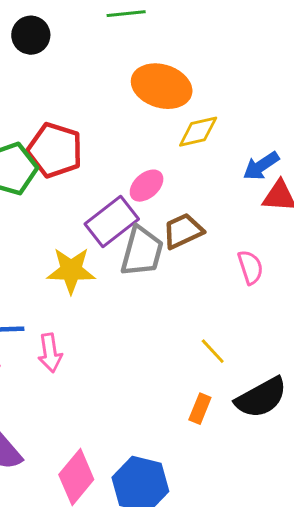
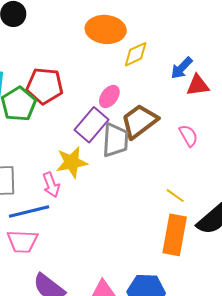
brown trapezoid: (183, 231) -> (139, 121), size x1.4
pink arrow: (50, 353) -> (51, 185), moved
orange rectangle: (200, 409) -> (175, 235), size x2.0

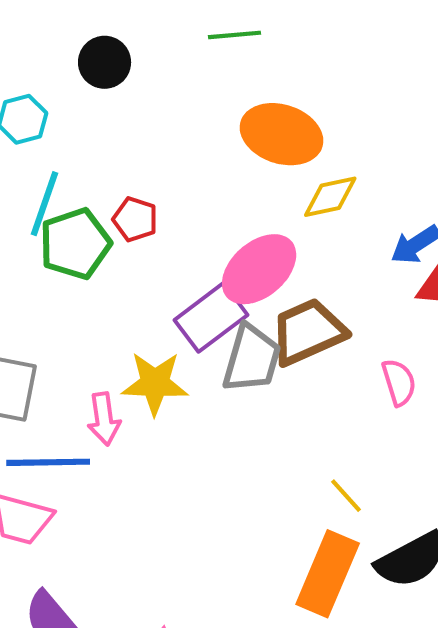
red pentagon: (45, 86) -> (135, 219), size x0.6
pink ellipse: (109, 96) -> (259, 269), size x1.6

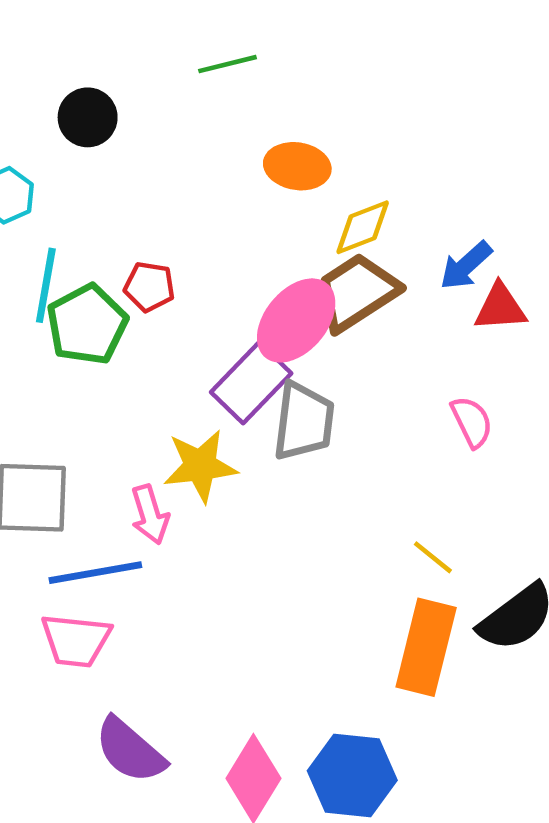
orange ellipse: (281, 134) -> (297, 166), size x0.7
brown trapezoid: (308, 332) -> (357, 292), moved

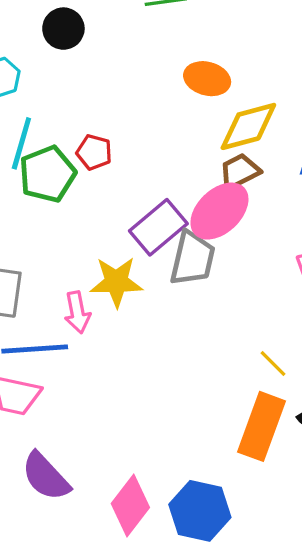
yellow diamond: (363, 227) -> (248, 126), size x1.4
brown trapezoid: (357, 292) -> (239, 171), size x0.7
pink ellipse: (296, 320) -> (219, 211), moved

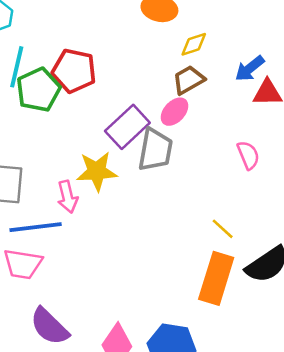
yellow diamond: (248, 126) -> (194, 44), size x0.6
red pentagon: (94, 152) -> (74, 71), size x1.6
pink ellipse: (219, 211) -> (175, 112), size x0.6

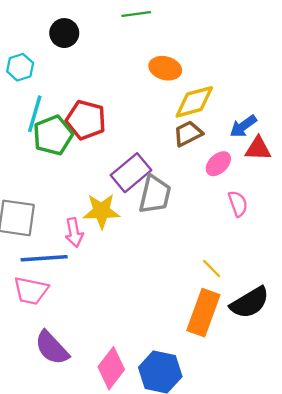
yellow diamond: (194, 44) -> (194, 102), size x1.6
pink ellipse: (175, 112) -> (218, 164), moved

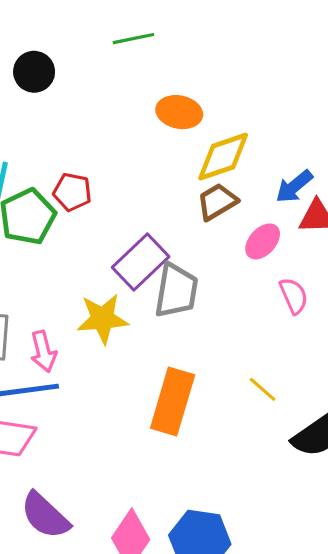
red pentagon: (86, 120) -> (72, 192), size x0.7
pink arrow: (74, 232) -> (43, 351), moved
orange rectangle: (203, 313) -> (173, 402), moved

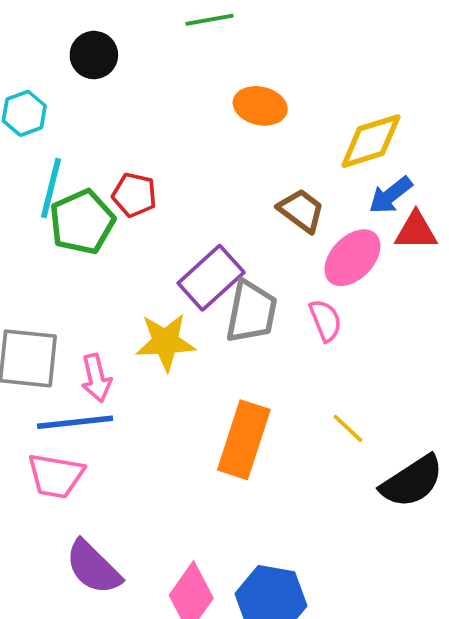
yellow diamond: (223, 157) -> (371, 141), moved
brown trapezoid: (217, 202) -> (301, 210), turned 66
pink ellipse: (263, 241) -> (352, 258), size x1.4
pink semicircle: (294, 296) -> (325, 320), moved

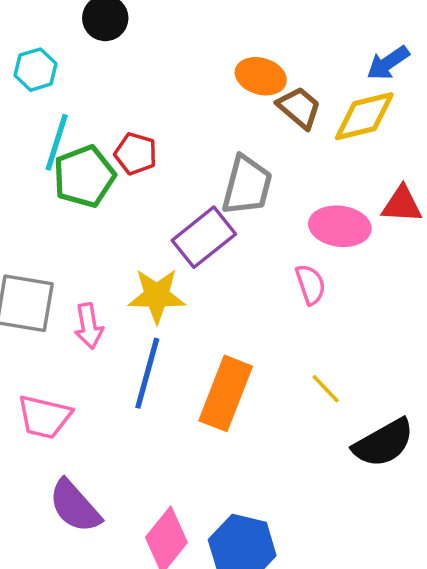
blue arrow: (391, 195) -> (388, 63), moved
brown trapezoid: (301, 210) -> (299, 108), moved
pink ellipse: (352, 258) -> (340, 226), turned 50
gray trapezoid: (251, 312) -> (247, 185), moved
blue line: (75, 422) -> (147, 373), moved, turned -72

